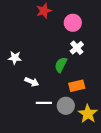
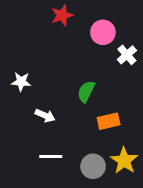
white cross: (77, 48) -> (127, 55), moved
white line: (44, 103) -> (51, 156), moved
gray circle: (66, 106) -> (93, 166), moved

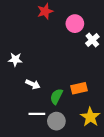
green semicircle: (86, 92) -> (56, 96), moved
gray circle: (93, 166) -> (56, 121), moved

